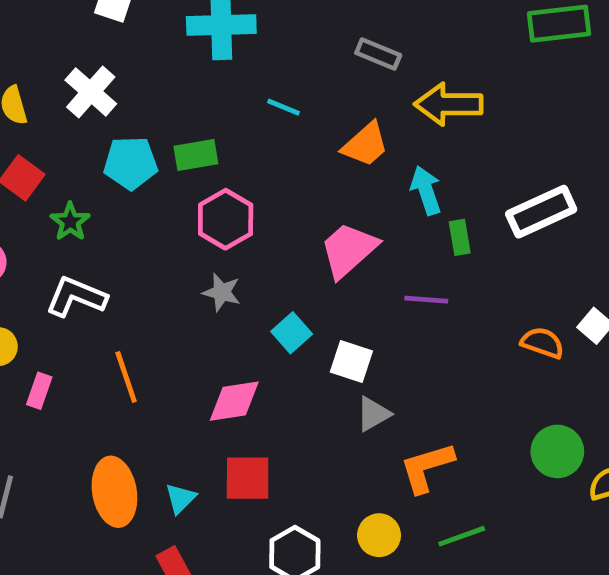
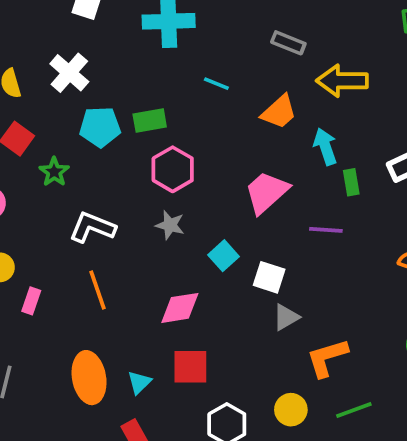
white L-shape: (76, 297) -> (92, 227), moved

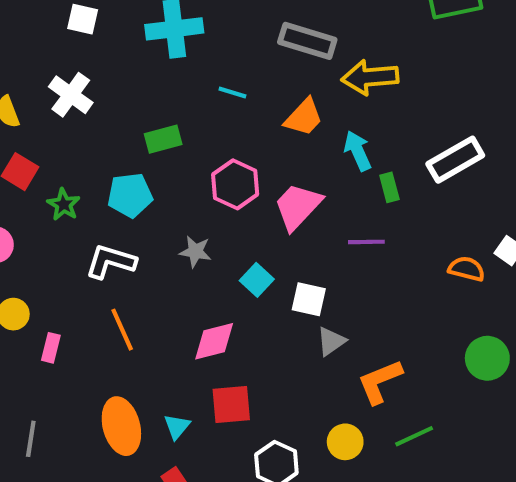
gray rectangle: (288, 43) -> (307, 41), size x1.5
cyan pentagon: (100, 127) -> (130, 195), moved
pink hexagon: (173, 169) -> (235, 184), moved

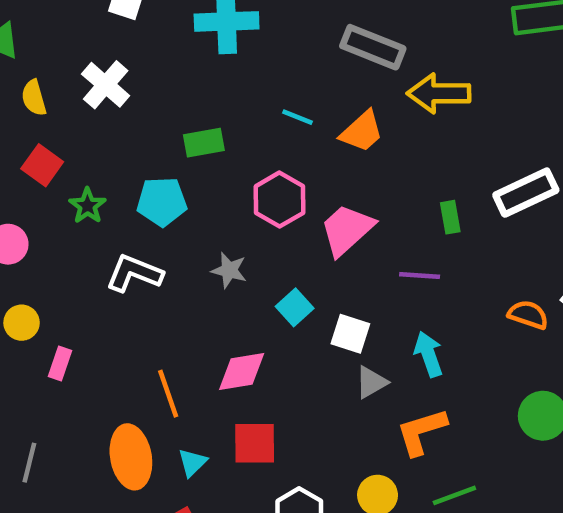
cyan line: (232, 92) -> (298, 117), moved
cyan arrow: (358, 151) -> (428, 354), moved
orange line: (122, 330) -> (168, 394), moved

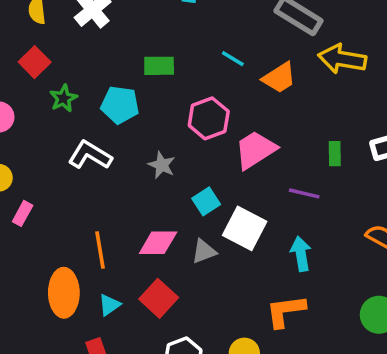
white square: (350, 334) -> (245, 228), size x1.4
gray triangle: (371, 382) -> (204, 251), moved
red square: (255, 443) -> (159, 298), turned 33

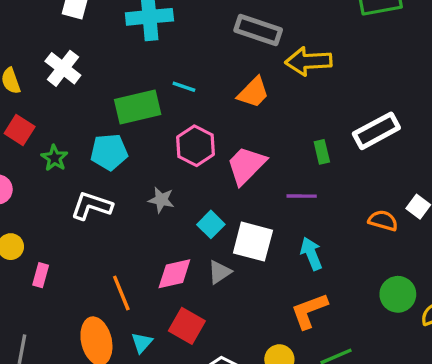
cyan line: (233, 59) -> (184, 87), moved
green rectangle: (159, 66) -> (138, 107), size x1.5

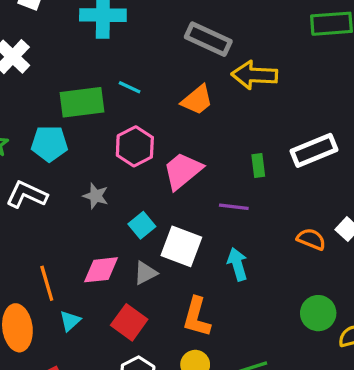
orange L-shape: (309, 311) -> (197, 317), moved, turned -60
red square: (187, 326) -> (129, 322), moved
cyan triangle: (142, 343) -> (70, 321), moved

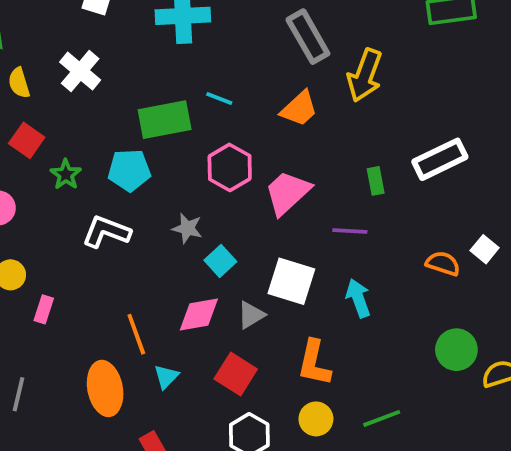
gray rectangle: (208, 39) -> (308, 37), turned 39
yellow arrow: (254, 75) -> (365, 75), turned -69
cyan square: (142, 225) -> (220, 261), moved

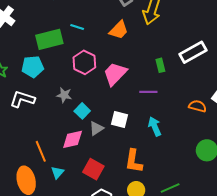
white square: (291, 281) -> (120, 120), size x0.7
gray triangle: (251, 315) -> (96, 128), moved

